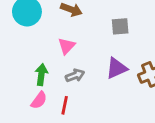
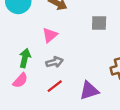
purple triangle: (117, 68) -> (89, 91), moved
red line: (65, 105) -> (55, 86), moved, turned 35

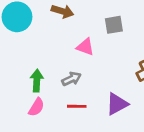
pink triangle: (50, 35) -> (85, 47), moved, turned -49
red line: (55, 86) -> (77, 106), turned 49

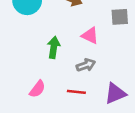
gray arrow: (71, 79) -> (86, 65), moved
green arrow: (37, 81) -> (54, 47), moved

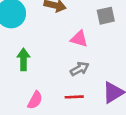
green arrow: (54, 47) -> (23, 59), moved

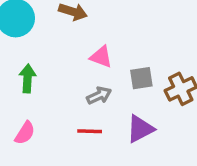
gray square: (106, 16) -> (141, 78), moved
pink semicircle: (35, 100) -> (25, 133), moved

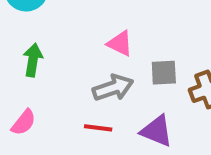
gray arrow: (99, 95) -> (113, 88), size x1.4
purple triangle: (140, 129) -> (157, 131), turned 44

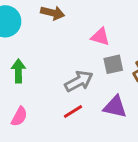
pink triangle: (120, 43) -> (100, 37), moved
red line: (98, 128) -> (73, 112), turned -30

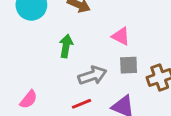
green arrow: (18, 71) -> (66, 46), moved

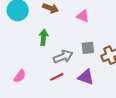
pink triangle: (121, 36) -> (83, 16), moved

